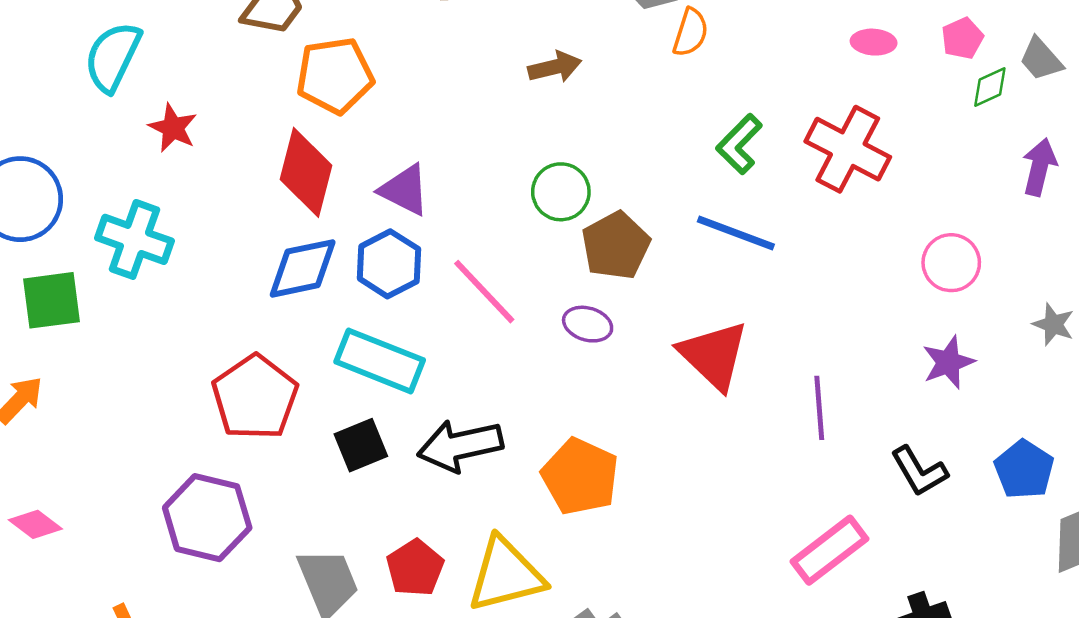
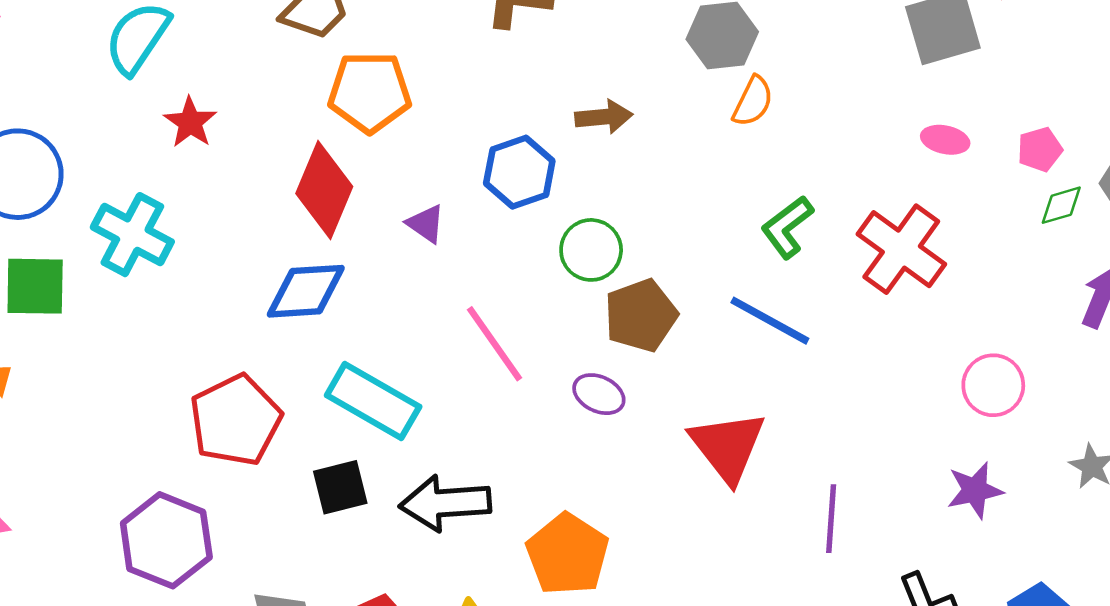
purple triangle: (405, 190) -> (426, 224), size x0.7
blue hexagon: (389, 264) -> (519, 172), moved

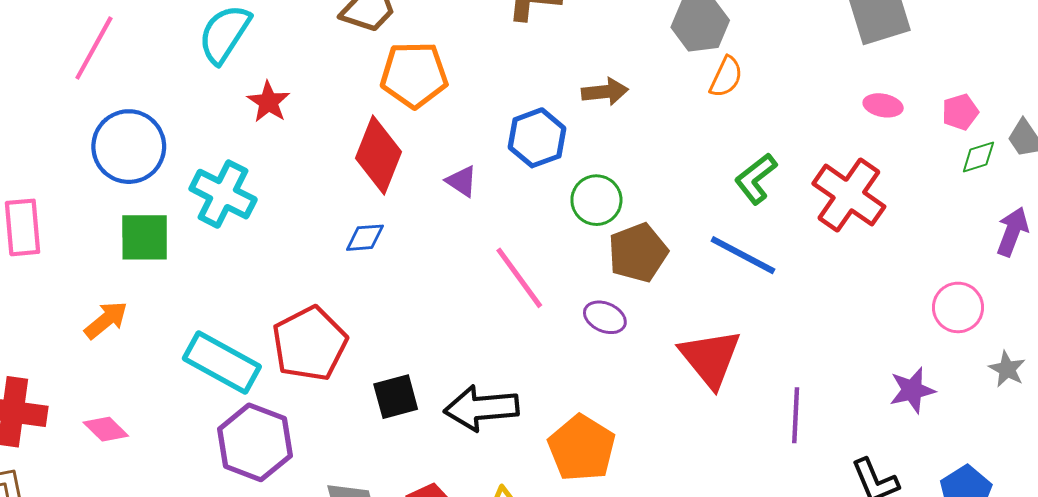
blue diamond: (306, 291) -> (365, 238), size x0.6
pink circle: (993, 385) -> (958, 307), moved
cyan rectangle: (373, 401) -> (222, 363), moved

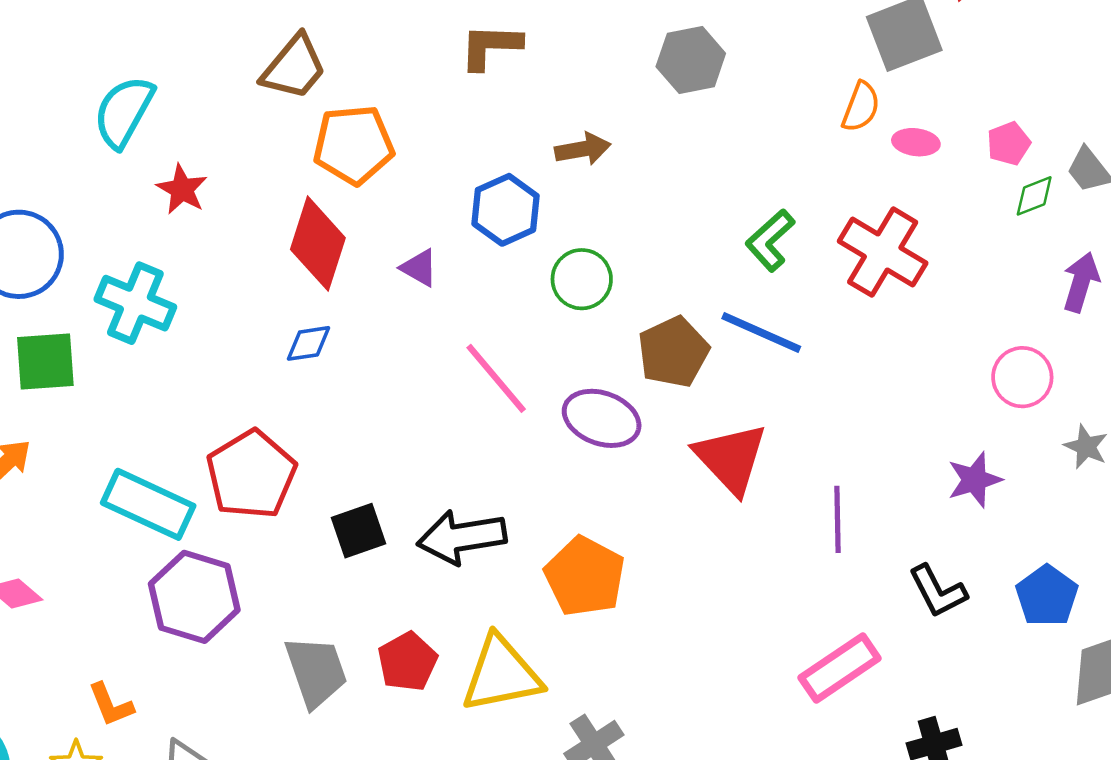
orange semicircle: (726, 77) -> (861, 107), moved
brown pentagon: (638, 253) -> (673, 352), moved
purple ellipse: (605, 317) -> (602, 418), size x1.5

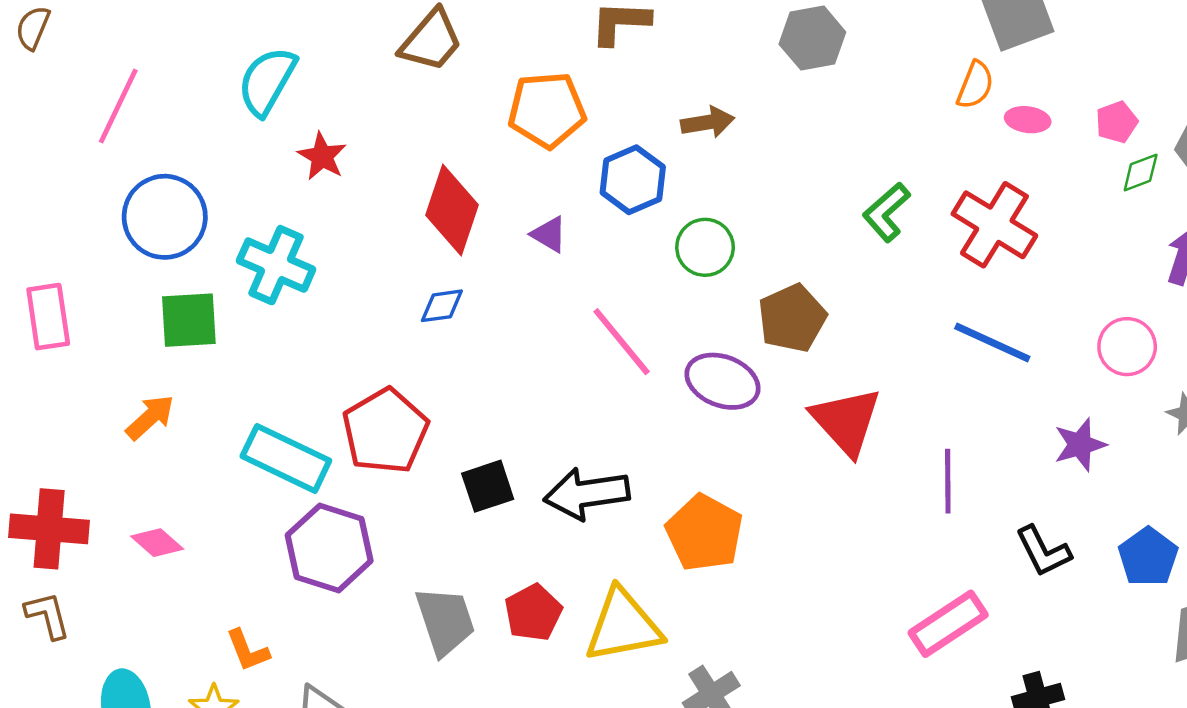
orange pentagon: (354, 145) -> (547, 110), moved
blue line: (761, 333) -> (992, 343), moved

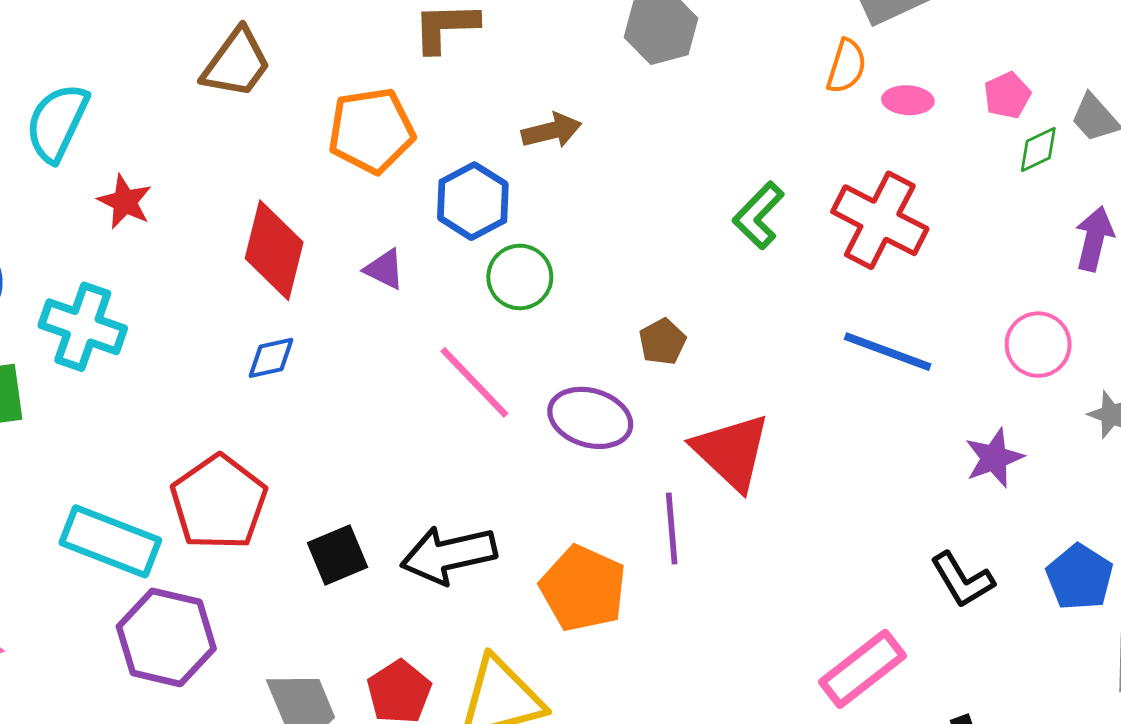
green circle: (705, 247) -> (520, 277), moved
brown pentagon: (792, 318) -> (662, 342), size x0.6
purple line: (948, 481) -> (672, 528), moved

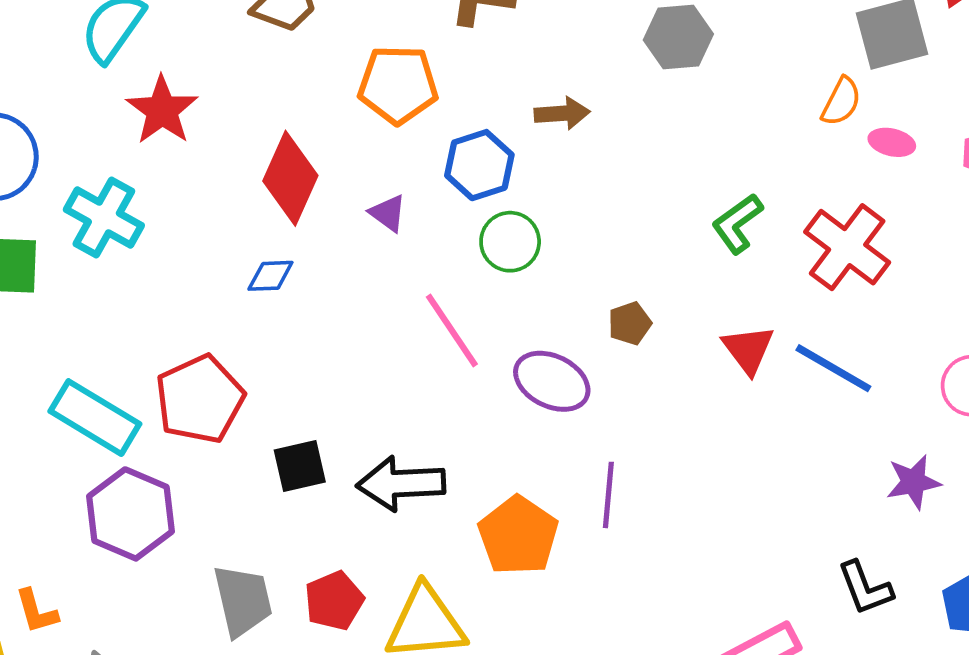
red star: (125, 202) -> (162, 110), size x1.4
red triangle: (732, 452) -> (748, 350), moved, size x0.7

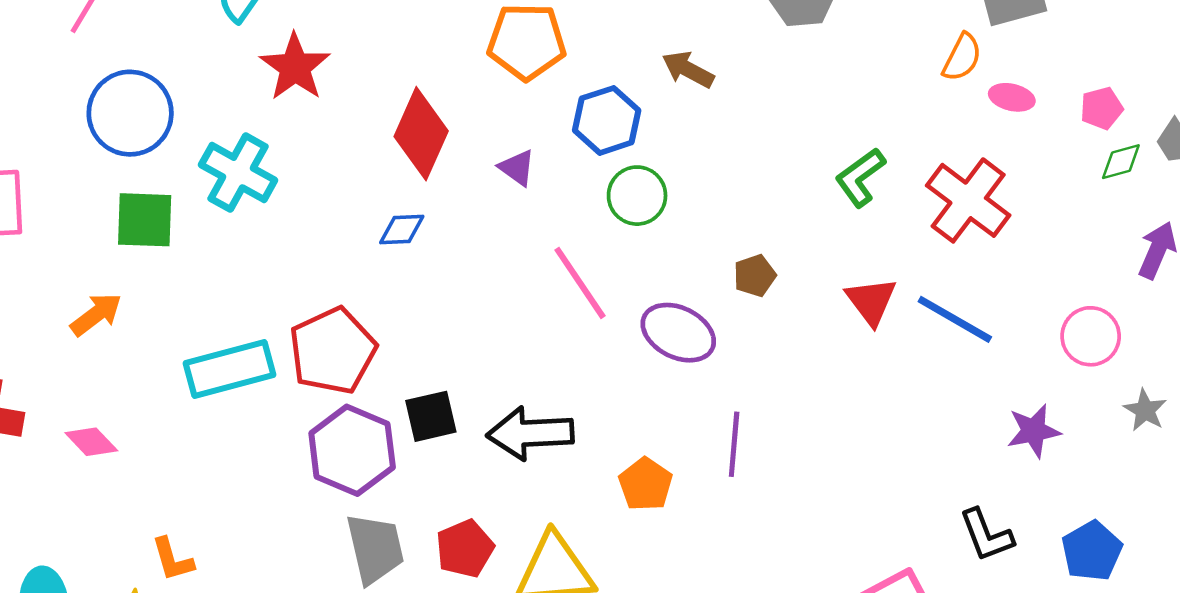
brown arrow: (562, 113) -> (688, 69), turned -148
cyan rectangle: (95, 418) -> (230, 369), turned -46
purple hexagon: (131, 514) -> (352, 450), moved
orange pentagon: (518, 536) -> (646, 484), size x0.7

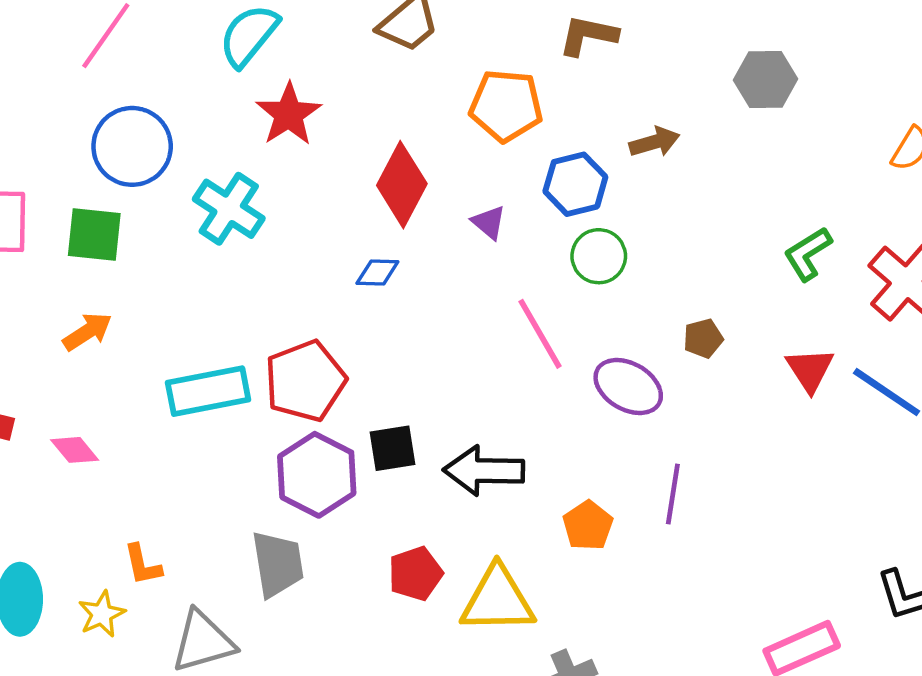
brown arrow: (688, 69) -> (654, 142), turned 132
green square: (145, 220) -> (94, 235), moved
gray trapezoid: (375, 548) -> (278, 564), moved

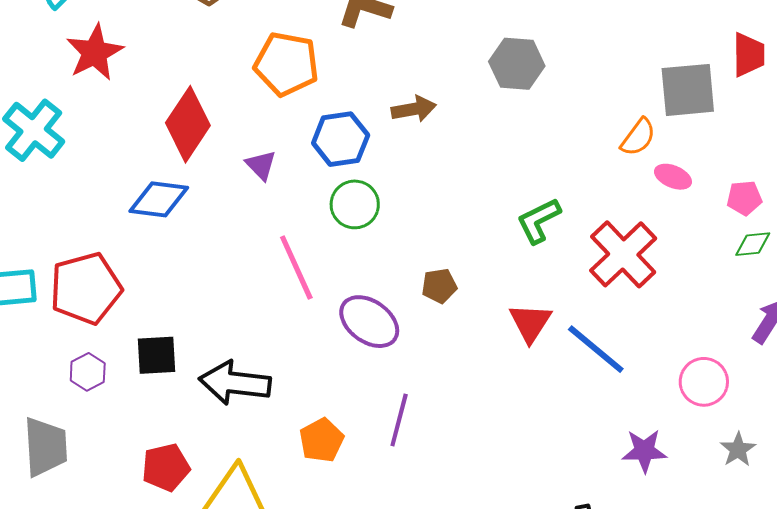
blue diamond: (377, 273) -> (159, 199), size x1.5
purple hexagon: (317, 475) -> (88, 372), size x0.5

